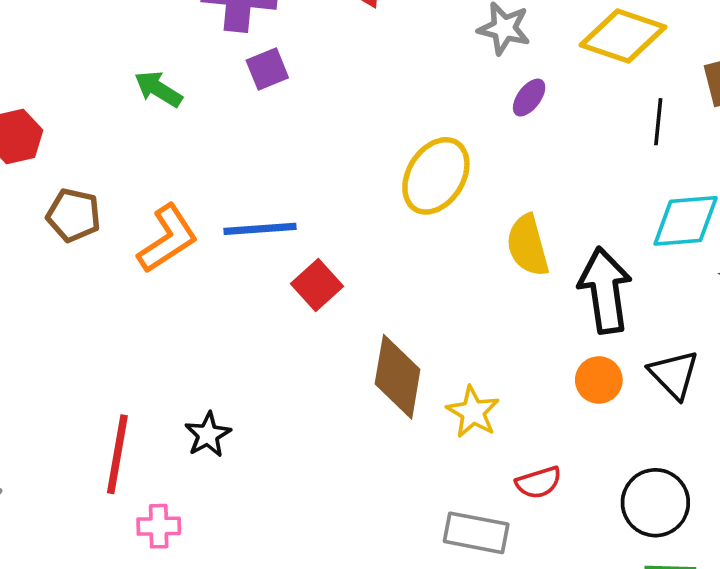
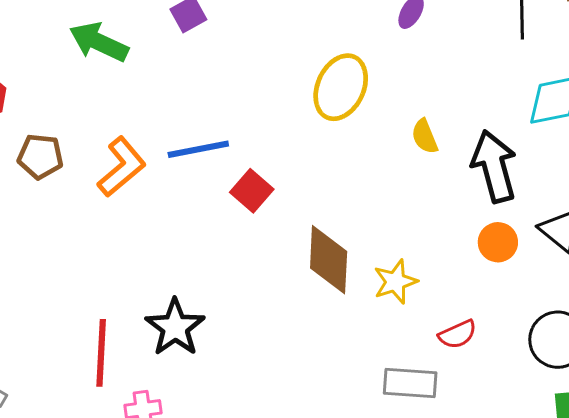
green arrow: (158, 89) -> (99, 42), size x1.4
yellow semicircle: (528, 245) -> (425, 136), size x0.7
yellow star: (473, 412) -> (395, 282), turned 30
black star: (208, 435) -> (175, 327), size x1.5

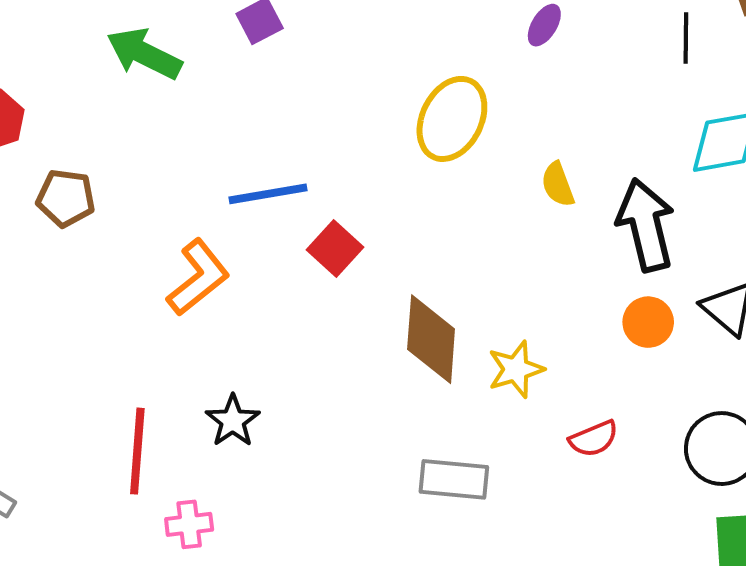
orange L-shape: (122, 167) -> (198, 278), moved
black star: (175, 327) -> (233, 421), size x0.7
gray rectangle: (410, 383) -> (454, 479), moved

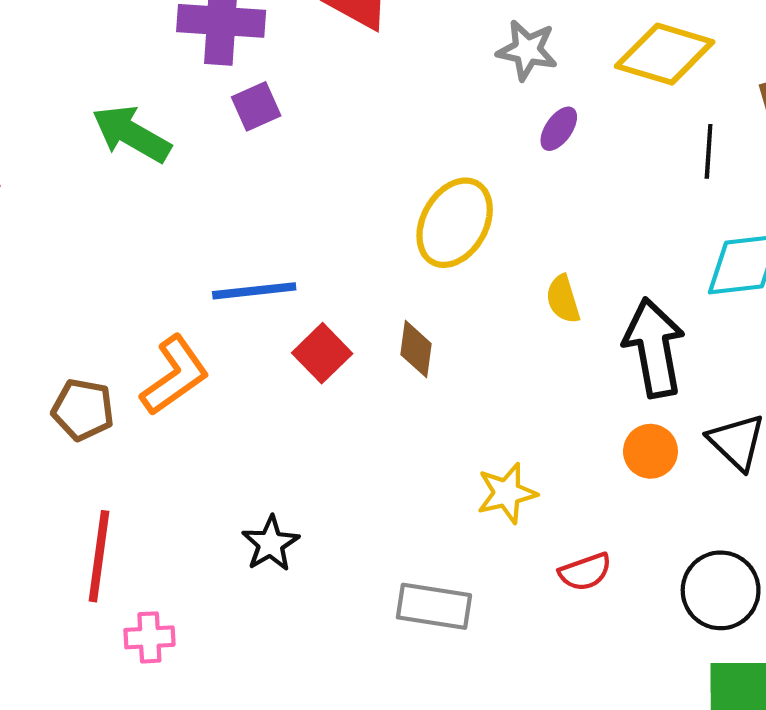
brown pentagon: (66, 198) -> (83, 410), moved
brown diamond: (431, 339) -> (416, 349), moved, size x0.6
black star: (233, 421) -> (271, 544), moved

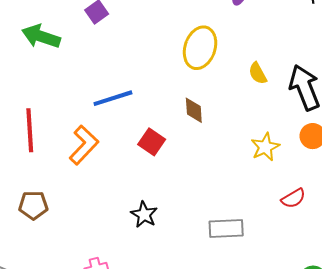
red square: (322, 353) -> (152, 142), moved
brown pentagon: (83, 410) -> (33, 205), moved
yellow star: (507, 493) -> (265, 147), moved
red line: (99, 556) -> (30, 130), moved

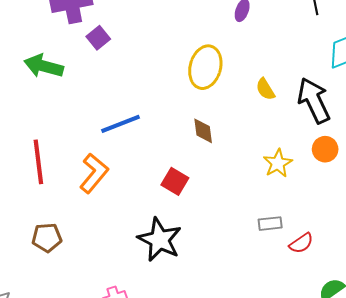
red square: (152, 142) -> (175, 181), moved
red semicircle: (293, 198) -> (301, 243), moved
black star: (144, 214) -> (160, 240), size x1.6
gray rectangle: (226, 228) -> (270, 224), moved, size x0.7

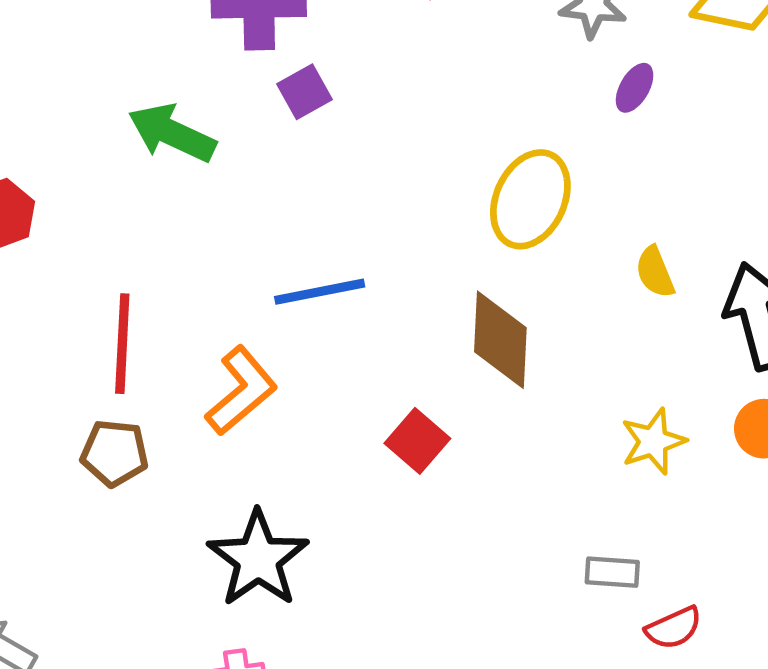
brown diamond: (203, 131) -> (500, 340), size x1.6
brown pentagon: (47, 238) -> (115, 453), moved
black star: (160, 240) -> (258, 559), moved

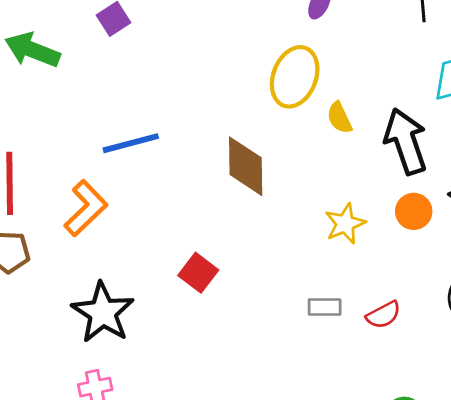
yellow ellipse: (530, 199) -> (295, 77), moved
red square: (417, 441) -> (198, 273), moved
red semicircle: (674, 628) -> (383, 315), moved

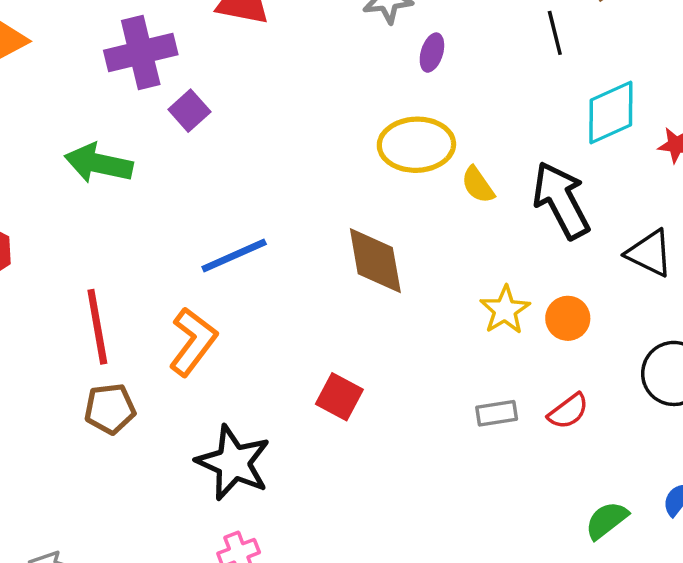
yellow ellipse: (295, 77) -> (416, 145), turned 76
orange circle: (414, 211) -> (568, 318), moved

